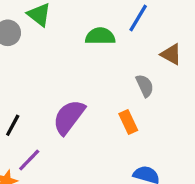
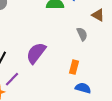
orange rectangle: (128, 122) -> (74, 67), moved, turned 40

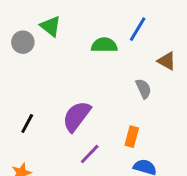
purple line: (12, 79) -> (90, 154), moved

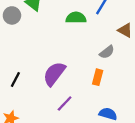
gray semicircle: (143, 89) -> (107, 52), turned 77
orange rectangle: (132, 137) -> (98, 77), moved

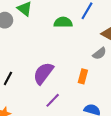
gray semicircle: (107, 52) -> (99, 53), moved

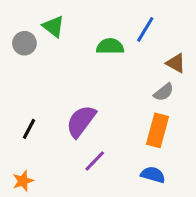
orange rectangle: (83, 76) -> (157, 130), moved, size x1.5

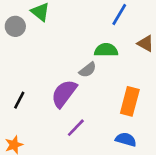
green semicircle: (110, 46) -> (106, 50), moved
gray semicircle: (164, 92) -> (88, 70), moved

